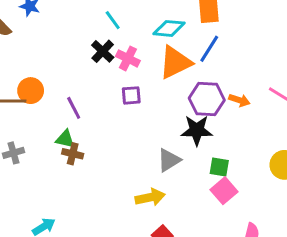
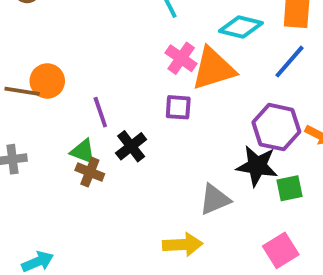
black cross: (103, 51) -> (131, 146), moved
orange triangle: (175, 62) -> (213, 69), moved
green square: (219, 167) -> (290, 188), moved, turned -30

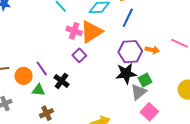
orange circle: (47, 81) -> (24, 76), moved
purple square: (178, 107) -> (79, 55), turned -32
brown cross: (90, 172) -> (47, 113), moved, turned -32
gray triangle: (215, 200) -> (139, 92), moved

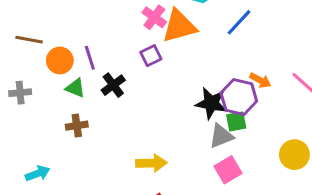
purple hexagon: (130, 52) -> (239, 97), moved

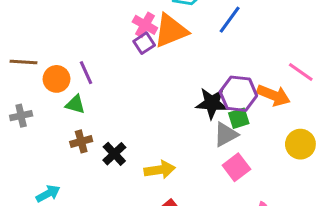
purple square: (151, 56) -> (144, 43), moved
orange arrow: (260, 80) -> (274, 95), moved, size x1.5
black cross: (113, 85) -> (114, 154), moved

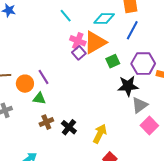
purple hexagon: (238, 94) -> (143, 64), moved
green square: (239, 118) -> (113, 61), moved
yellow arrow: (160, 170) -> (100, 134), turned -48

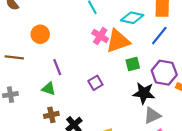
purple square: (79, 53) -> (95, 83), moved
orange circle: (25, 84) -> (40, 34), moved

